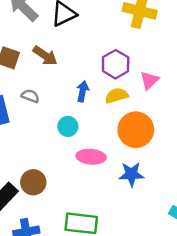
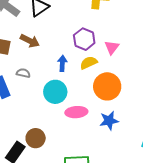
cyan circle: (68, 126) -> (55, 92), size x1.5

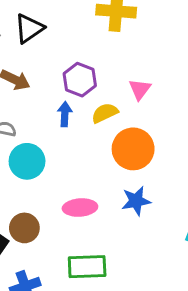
purple hexagon: (84, 39) -> (80, 80), moved
cyan circle: (55, 92) -> (27, 161), moved
pink ellipse: (76, 112) -> (80, 208), moved

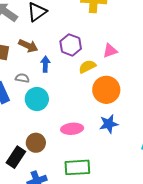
pink triangle: (140, 89) -> (110, 51), turned 35
blue arrow: (65, 114) -> (45, 64), moved

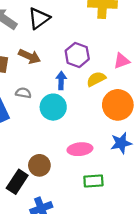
blue arrow: (45, 64) -> (61, 81), moved
cyan circle: (37, 99) -> (53, 107), moved
green rectangle: (77, 167) -> (93, 181), moved, size x0.7

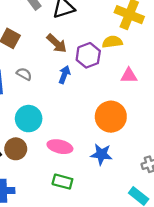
brown arrow: (30, 56) -> (57, 43), moved
yellow semicircle: (96, 79) -> (112, 42), moved
cyan circle: (53, 107) -> (29, 119), moved

